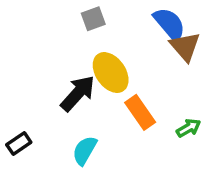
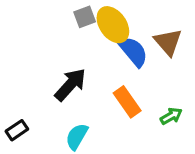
blue semicircle: (170, 24) -> (133, 51), moved
yellow ellipse: (111, 73) -> (113, 25), moved

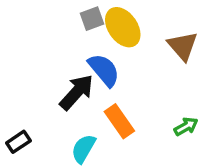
blue semicircle: (133, 51) -> (104, 70), moved
orange rectangle: (127, 102) -> (119, 121), moved

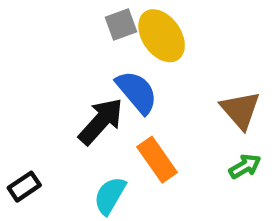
brown triangle: (183, 46) -> (240, 110), moved

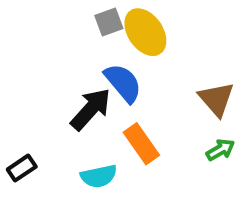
cyan semicircle: (110, 196) -> (99, 176), turned -132

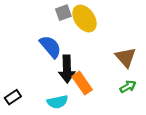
blue semicircle: (123, 83) -> (50, 47), moved
black arrow: (91, 109) -> (67, 69), moved, turned 136

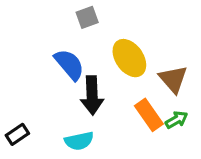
yellow ellipse: (85, 19) -> (129, 58), moved
orange rectangle: (82, 83) -> (149, 115), moved

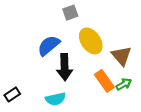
gray square: (87, 17) -> (70, 13), moved
blue semicircle: (69, 65) -> (49, 46), turned -90

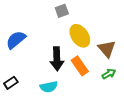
blue semicircle: (49, 46) -> (16, 40), moved
orange rectangle: (104, 81) -> (80, 66), moved

